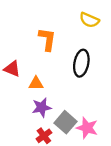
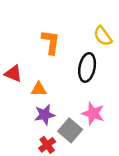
yellow semicircle: (89, 20) -> (103, 36), moved, turned 30
pink star: (87, 128) -> (93, 113), moved

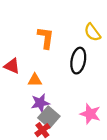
pink star: (93, 113) -> (90, 114), moved
gray square: (70, 130) -> (49, 117), moved

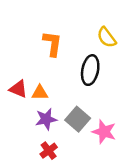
red triangle: (12, 66) -> (18, 89), moved
gray square: (49, 117) -> (78, 119), moved

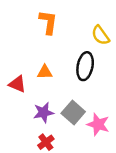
orange L-shape: (52, 44) -> (48, 22), moved
orange triangle: (40, 93) -> (45, 72), moved

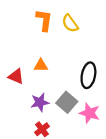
yellow semicircle: (101, 35) -> (70, 23), moved
black ellipse: (85, 66) -> (88, 75), moved

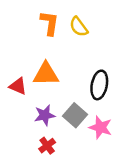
orange triangle: (41, 66) -> (46, 74), size x1.6

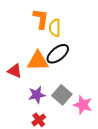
yellow semicircle: (79, 27) -> (55, 28), moved, turned 36
black ellipse: (99, 85) -> (58, 54), moved, turned 40

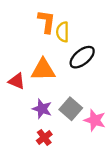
black ellipse: (58, 54) -> (82, 57), moved
purple star: (37, 95) -> (42, 109), turned 30

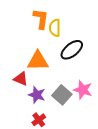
red triangle: (17, 81) -> (21, 79), moved
pink star: (95, 120) -> (83, 90), moved

